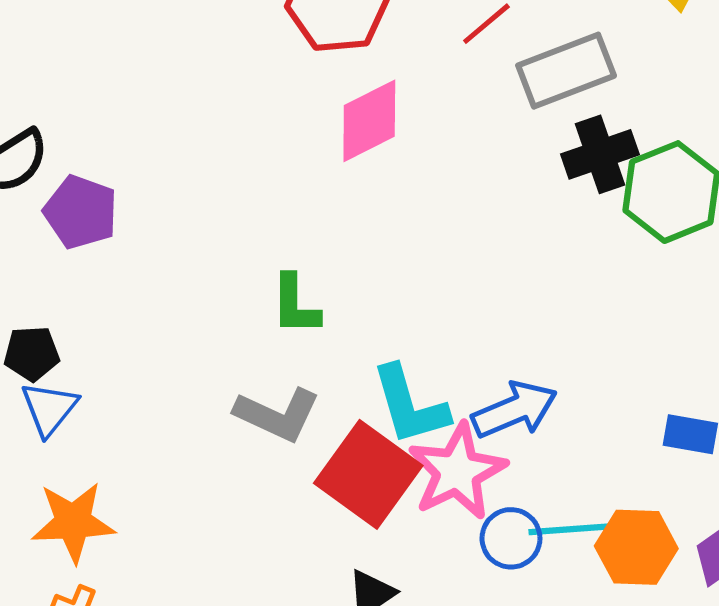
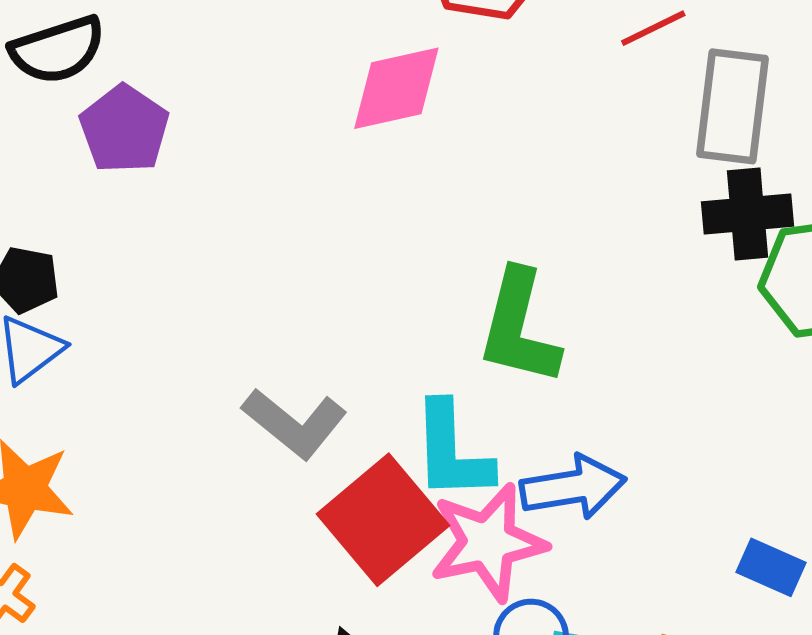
gray rectangle: (566, 71) -> (733, 106), turned -76
pink diamond: (369, 121) -> (396, 88), moved
green L-shape: (295, 305) -> (519, 327), moved, size x1.5

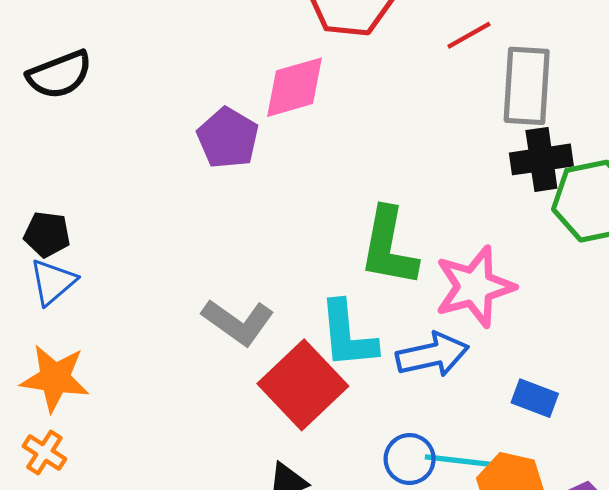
purple pentagon: (124, 129) -> (228, 138), moved
pink star: (488, 542) -> (475, 287), moved
blue rectangle: (771, 567) -> (535, 398), moved

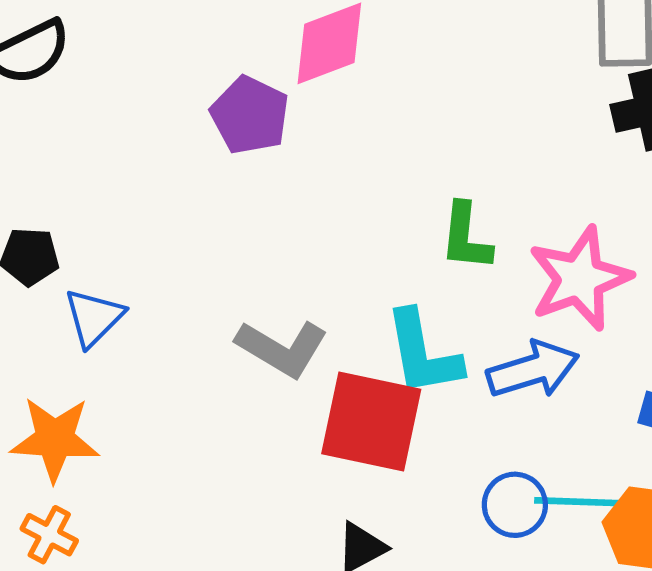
green L-shape: (389, 247) -> (466, 237), size x0.7
blue triangle: (53, 282) -> (94, 317), moved
red square: (303, 385) -> (371, 421), turned -30

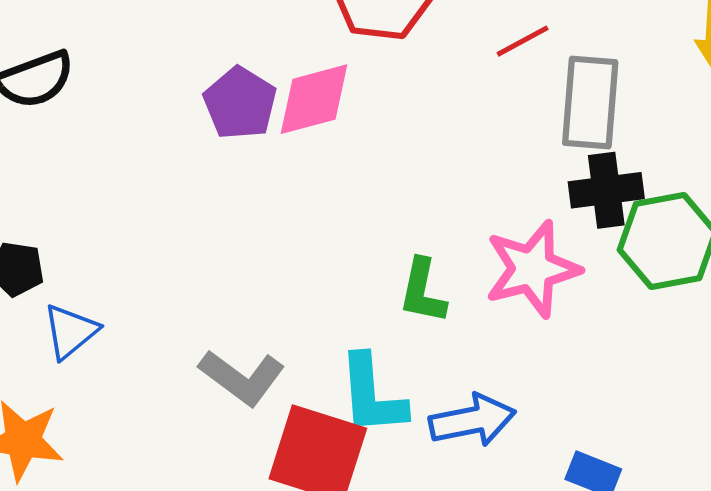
purple pentagon: (250, 115) -> (240, 103), moved
pink star: (580, 279) -> (532, 269), moved

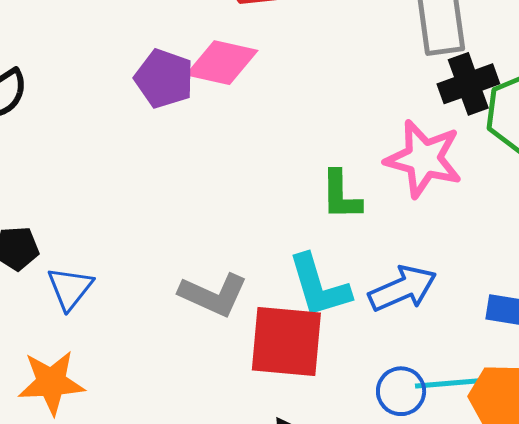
pink diamond: (314, 99) -> (222, 63), turned 40
pink star: (532, 269) -> (424, 159), turned -30

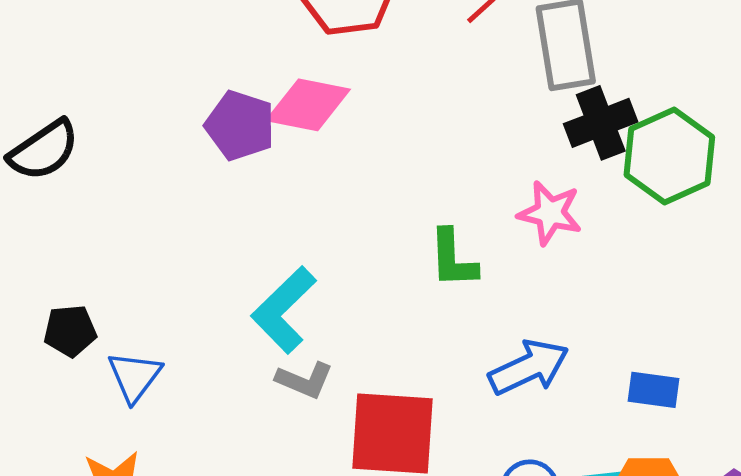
pink star: (424, 159) -> (550, 213), size x0.7
cyan L-shape: (319, 286) -> (284, 310), moved, turned 64
gray L-shape: (213, 295) -> (305, 380), size x0.7

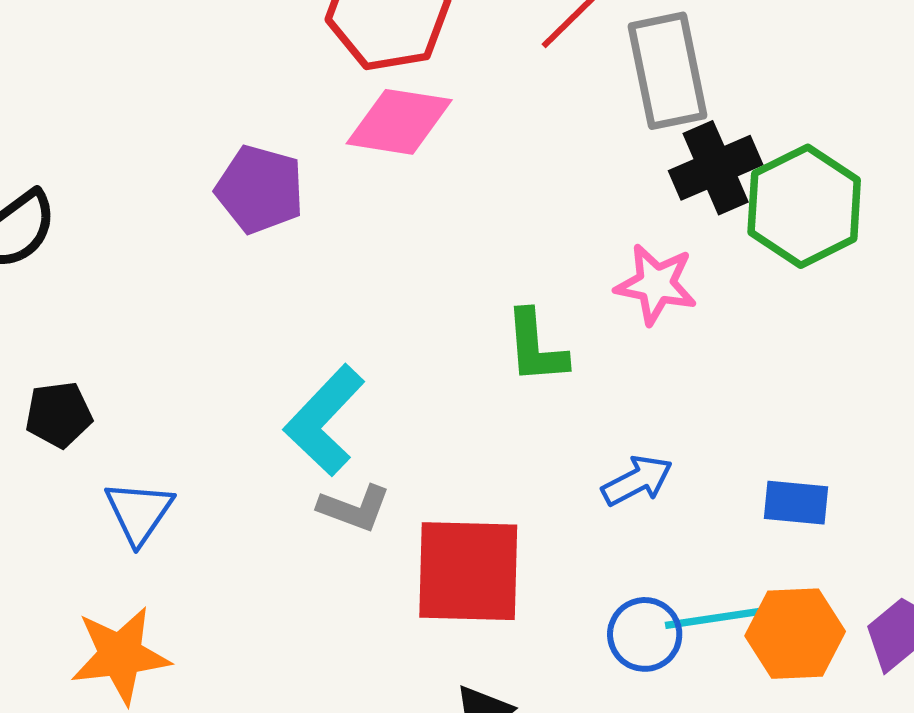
pink diamond: (308, 105) -> (399, 122), moved
black pentagon: (70, 331) -> (59, 415), moved
blue arrow: (529, 367) -> (637, 481), size x0.7

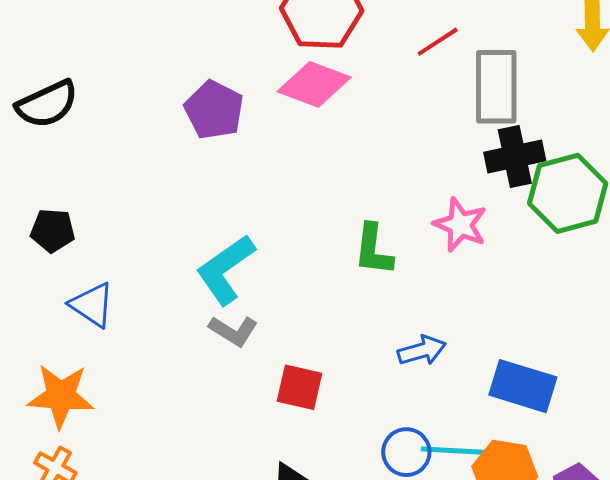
blue rectangle: (796, 503) -> (523, 386), size x1.5
blue triangle: (139, 512) -> (92, 305), turned -42
red square: (468, 571) -> (299, 387), size x0.6

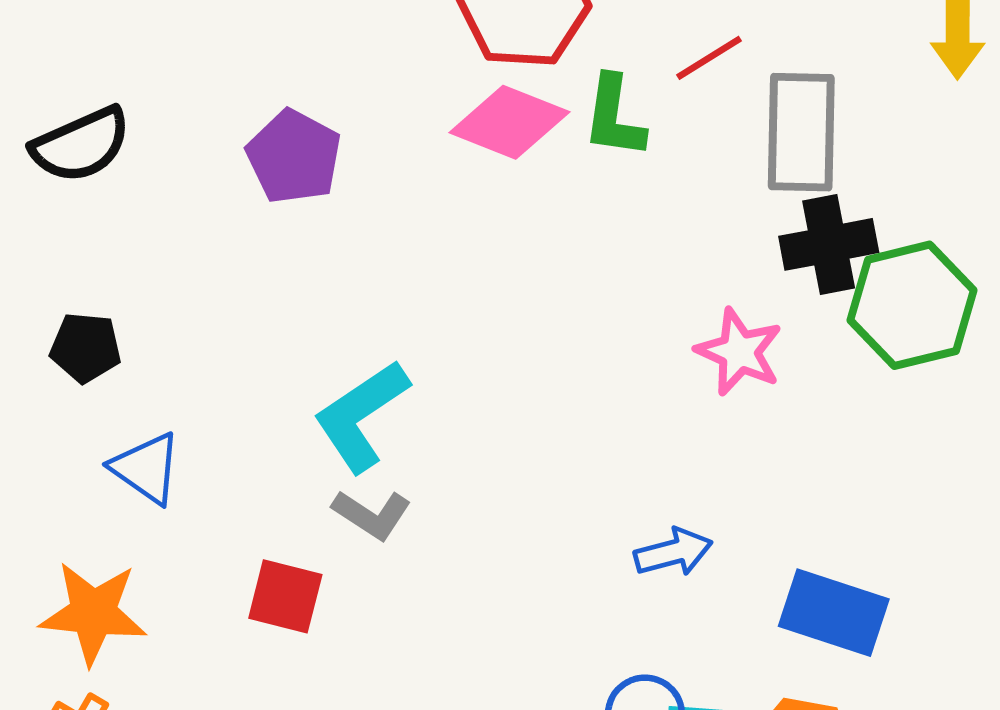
purple pentagon: (214, 110) -> (294, 157), moved
green L-shape: (373, 250) -> (614, 117), moved
red square: (299, 387) -> (285, 596), moved

